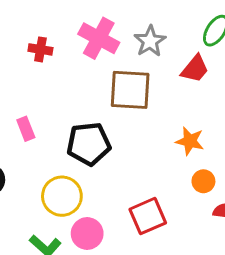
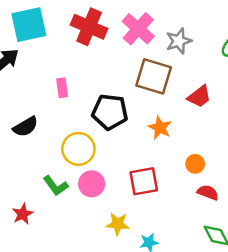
red cross: (40, 49) -> (89, 27), size x1.8
red trapezoid: (195, 69) -> (199, 96), moved
orange star: (190, 141) -> (160, 128), moved

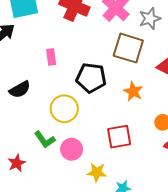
pink circle: (92, 184) -> (72, 149), moved

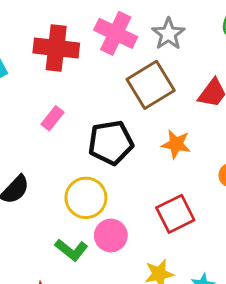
brown square: (128, 48) -> (151, 85), turned -32
pink rectangle: (51, 57) -> (52, 118), moved, turned 63
pink circle: (72, 149) -> (111, 235), moved

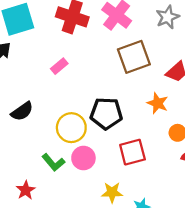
gray star: (168, 34) -> (168, 17), moved
black pentagon: (111, 143) -> (106, 113), moved
orange star: (176, 144) -> (158, 103), moved

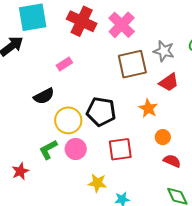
gray star: (168, 17) -> (164, 51), moved, turned 30
black semicircle: (22, 111) -> (44, 96), moved
green L-shape: (53, 162) -> (48, 150), turned 95

